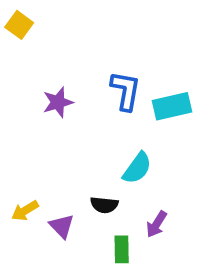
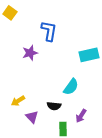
blue L-shape: (126, 91) -> (49, 31), moved
yellow arrow: (25, 211) -> (18, 101), moved

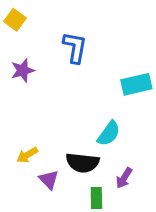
purple star: (30, 53) -> (23, 70), moved
black semicircle: (54, 106) -> (83, 163), size x1.5

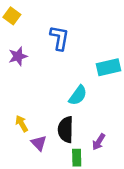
cyan semicircle: (109, 133) -> (78, 95), moved
yellow arrow: (27, 155) -> (22, 123), turned 91
black semicircle: (83, 163) -> (66, 130), turned 85

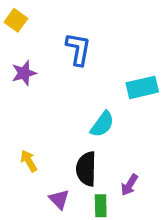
purple triangle: (39, 143) -> (59, 199), moved

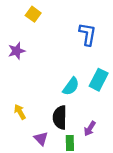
yellow square: (16, 20) -> (33, 14), moved
blue L-shape: (78, 49) -> (88, 34), moved
cyan rectangle: (142, 87) -> (99, 80), moved, turned -50

